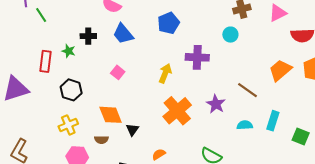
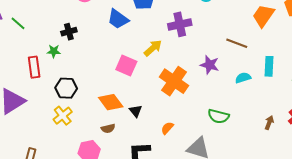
blue trapezoid: (123, 34) -> (118, 19), moved
pink square: (118, 72) -> (126, 66), moved, size x1.5
yellow arrow: (165, 73) -> (153, 48), turned 42
yellow cross: (68, 125) -> (63, 116), moved

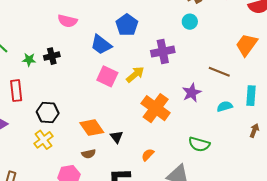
green star: (54, 51) -> (29, 60), moved
purple star: (210, 65) -> (192, 93), turned 30
pink square: (126, 66) -> (107, 76), moved
brown arrow: (269, 123) -> (254, 130), moved

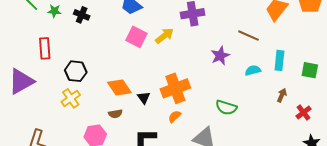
black cross: (52, 56) -> (82, 15), turned 35
green star: (29, 60) -> (54, 11), moved
orange cross: (156, 108) -> (175, 88), moved, turned 32

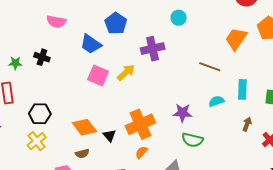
green star: (54, 11) -> (15, 63), moved
purple star: (220, 56) -> (182, 113), moved, turned 30

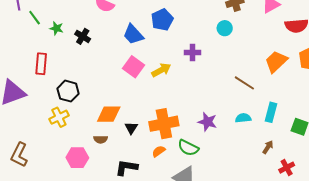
purple cross: (153, 49) -> (193, 53), size x0.7
green star: (15, 63) -> (56, 28), moved
orange diamond: (84, 127) -> (109, 114), turned -65
green semicircle: (192, 140) -> (188, 148), moved

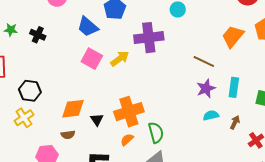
purple cross: (193, 53) -> (149, 38), size x1.8
cyan semicircle: (243, 118) -> (211, 115), moved
purple star: (207, 122) -> (206, 88), moved, turned -30
green semicircle: (188, 148) -> (156, 133), turned -125

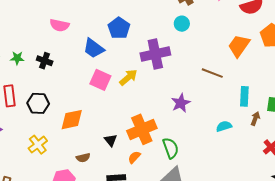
purple star: (206, 88) -> (181, 103), moved
black hexagon: (30, 91) -> (38, 103), moved
orange diamond: (73, 109) -> (72, 120), moved
brown arrow: (235, 122) -> (255, 119), moved
orange semicircle: (127, 140) -> (134, 157), moved

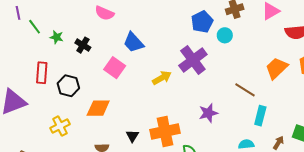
blue pentagon: (119, 28) -> (202, 22), moved
purple cross: (155, 54) -> (193, 60), turned -36
pink square: (100, 80) -> (115, 68), moved
cyan rectangle: (244, 96) -> (260, 116), moved

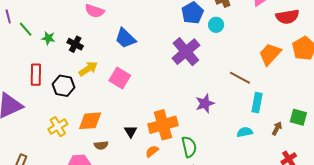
pink square: (115, 68) -> (120, 78), moved
yellow arrow: (162, 78) -> (88, 69), moved
orange diamond: (98, 108) -> (90, 121), moved

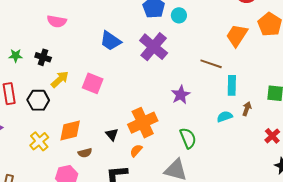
blue trapezoid: (125, 38) -> (111, 41), moved
brown arrow: (277, 128) -> (247, 109), moved
green semicircle: (189, 147) -> (188, 138), moved

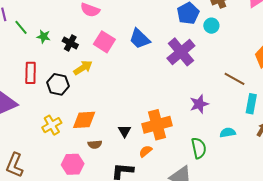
pink square: (93, 83) -> (104, 42), moved
cyan semicircle: (225, 117) -> (228, 133), moved

